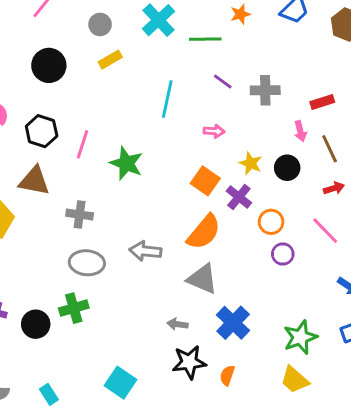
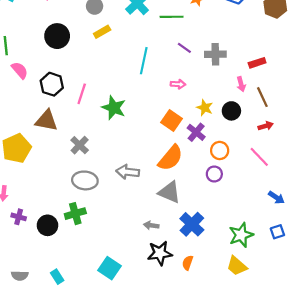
gray cross: (80, 215) -> (80, 145), turned 36
purple circle: (283, 254) -> (214, 174), moved

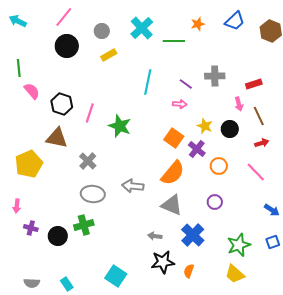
black circle: (57, 36) -> (67, 46), moved
purple line: (184, 48) -> (186, 84), moved
purple circle: (214, 174) -> (215, 202), moved

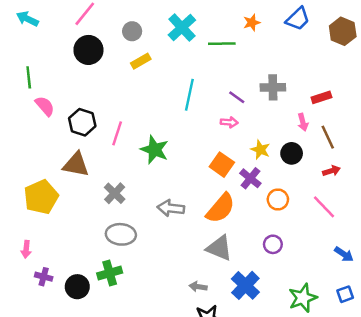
gray arrow: (133, 186) -> (171, 208), moved

